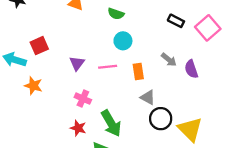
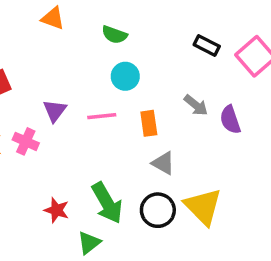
pink cross: (83, 99) -> (26, 141), moved
black circle: (161, 119) -> (158, 210), moved
yellow triangle: (190, 129) -> (203, 207), moved

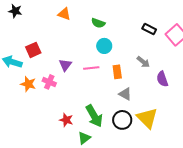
purple semicircle: (230, 120) -> (162, 79), moved

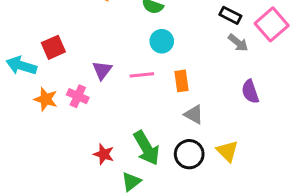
gray arrow: (143, 62) -> (238, 43), moved
yellow triangle: (147, 118) -> (227, 151), size x0.7

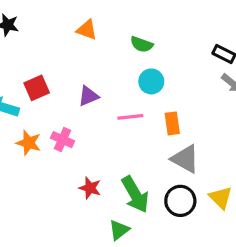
purple triangle: (102, 70) -> (88, 96), moved, turned 30
gray triangle: (194, 114) -> (185, 159), size x1.4
red star: (104, 154) -> (90, 188), moved

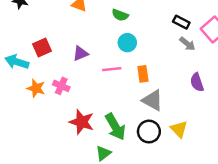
red star: (90, 188) -> (82, 122), size x1.5

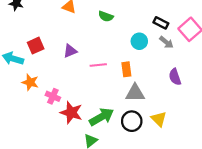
cyan circle: (127, 43) -> (139, 41), moved
pink cross: (61, 86) -> (53, 96), moved
gray triangle: (153, 100) -> (135, 93), turned -30
green arrow: (115, 127) -> (101, 117), turned -90

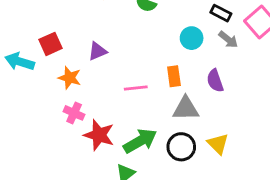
pink line: (98, 65) -> (136, 88), moved
purple semicircle: (175, 77) -> (215, 81), moved
orange star: (30, 82) -> (70, 78), moved

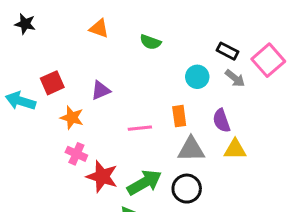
yellow triangle: (218, 144) -> (235, 149), moved, turned -45

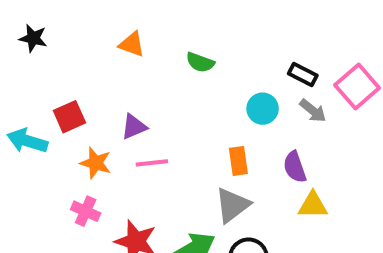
pink line: (140, 128) -> (152, 163), moved
gray triangle: (191, 149) -> (232, 205), moved, turned -36
pink cross: (76, 154) -> (86, 211), moved

